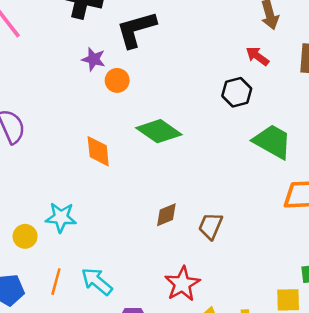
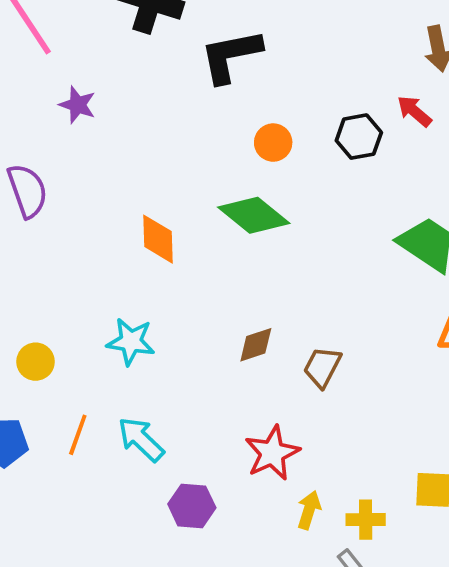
purple star: (94, 59) -> (78, 105), moved
orange circle: (117, 80) -> (273, 143), moved
black hexagon: (237, 92) -> (359, 137), moved
cyan star: (61, 217) -> (131, 342), moved

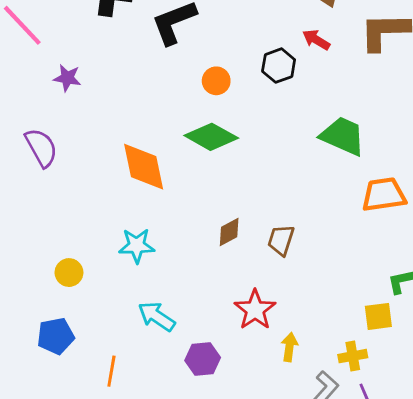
orange diamond: (158, 239) -> (144, 167), size x1.4
orange line: (78, 435) -> (111, 371), moved
yellow cross: (366, 520) -> (353, 356), moved

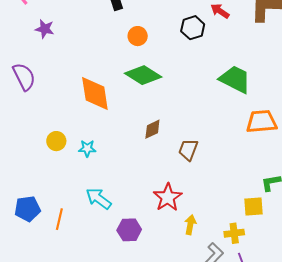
orange circle: (216, 81) -> (138, 36), moved
brown diamond: (229, 232) -> (152, 129), moved
cyan star: (137, 246) -> (87, 148), size x0.7
yellow circle: (69, 273) -> (56, 141), moved
orange line: (111, 371) -> (59, 219), moved

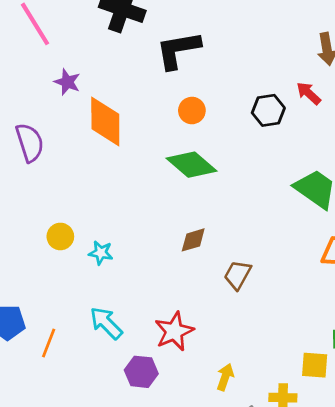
orange diamond: (95, 94) -> (105, 122), moved
red star: (168, 197) -> (174, 331), moved

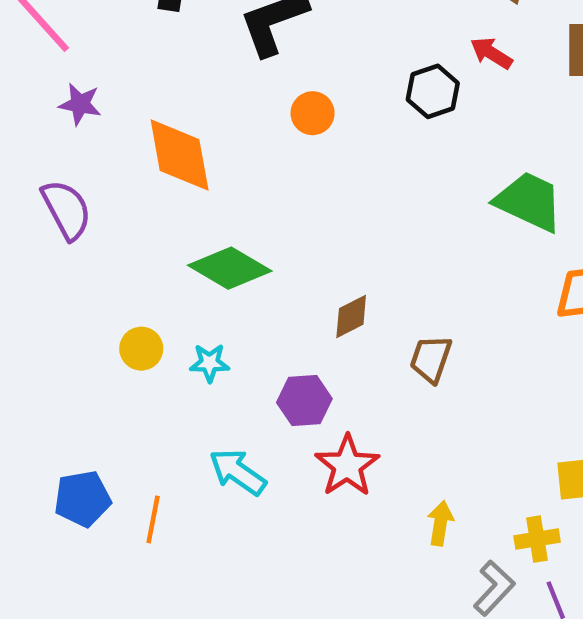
purple star: (67, 82) -> (80, 104), moved
green diamond: (191, 165) -> (230, 268), moved
purple hexagon: (141, 372) -> (304, 401), moved

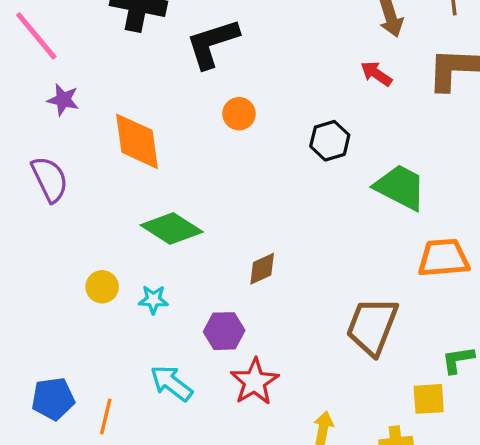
black hexagon: (433, 91) -> (330, 141), moved
brown trapezoid: (431, 359) -> (372, 326), moved, size x1.6

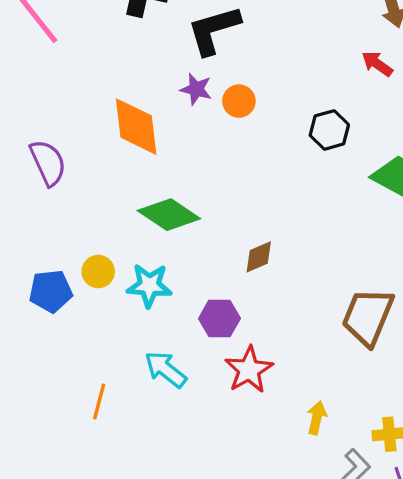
purple star: (63, 100) -> (196, 89), moved
cyan star: (153, 300) -> (149, 285), size x1.5
blue pentagon: (53, 399) -> (51, 291), moved

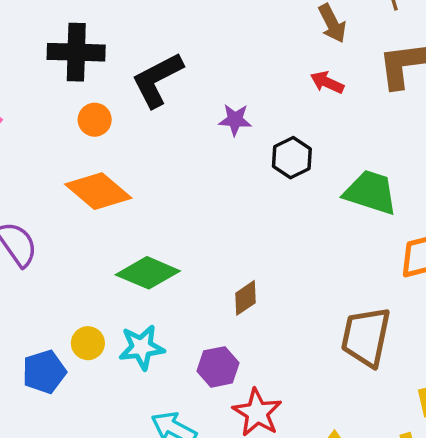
purple star: (196, 89) -> (235, 120), moved
orange circle: (239, 101) -> (95, 120), moved
orange diamond: (136, 127) -> (98, 191), turned -32

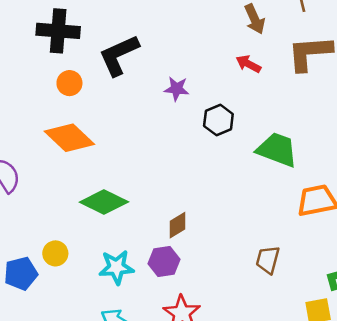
brown trapezoid: (366, 337) -> (268, 260), size x0.6
cyan star: (142, 347) -> (116, 267), moved
purple hexagon: (218, 367) -> (164, 262), moved

